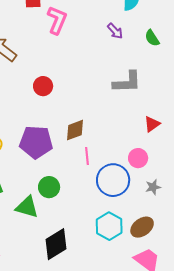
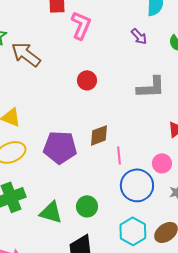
red circle: (43, 86) -> (87, 80), moved
pink line: (87, 156) -> (119, 155), moved
green circle: (49, 187) -> (87, 206), moved

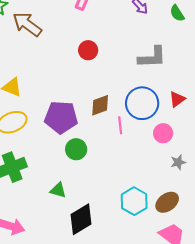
blue circle: (137, 185) -> (142, 103), moved
green circle: (87, 206) -> (76, 149), moved
green triangle: (51, 212) -> (58, 190), moved, size x0.7

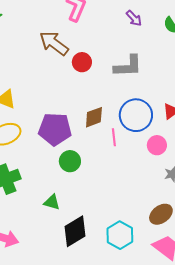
brown arrow: (27, 24) -> (54, 43), moved
gray L-shape: (152, 57) -> (128, 66), moved
cyan hexagon: (134, 201) -> (120, 235), moved

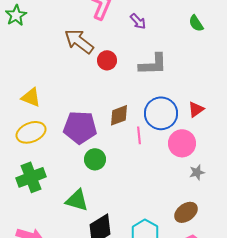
purple arrow: (134, 18) -> (138, 21), moved
pink circle: (157, 145) -> (182, 143), size x1.4
green triangle: (52, 202) -> (77, 200), size x1.4

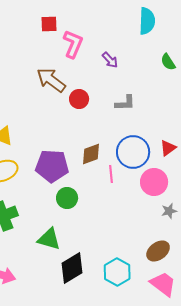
gray L-shape: (153, 64) -> (125, 103), size x0.7

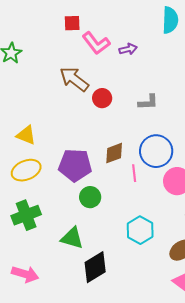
pink L-shape: (73, 44) -> (96, 43), turned 120
purple arrow: (110, 60) -> (128, 49), moved, turned -60
cyan hexagon: (117, 272) -> (140, 230), moved

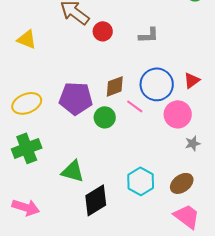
yellow triangle: (26, 135) -> (27, 39), moved
pink line: (134, 173) -> (135, 106), turned -48
green circle: (90, 197) -> (105, 117), moved
cyan hexagon: (140, 230) -> (141, 181), moved

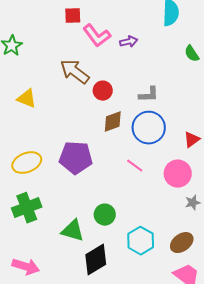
blue circle: (157, 84) -> (149, 128), moved
brown diamond: (115, 86) -> (113, 122), moved
green circle: (105, 117) -> (105, 215), moved

